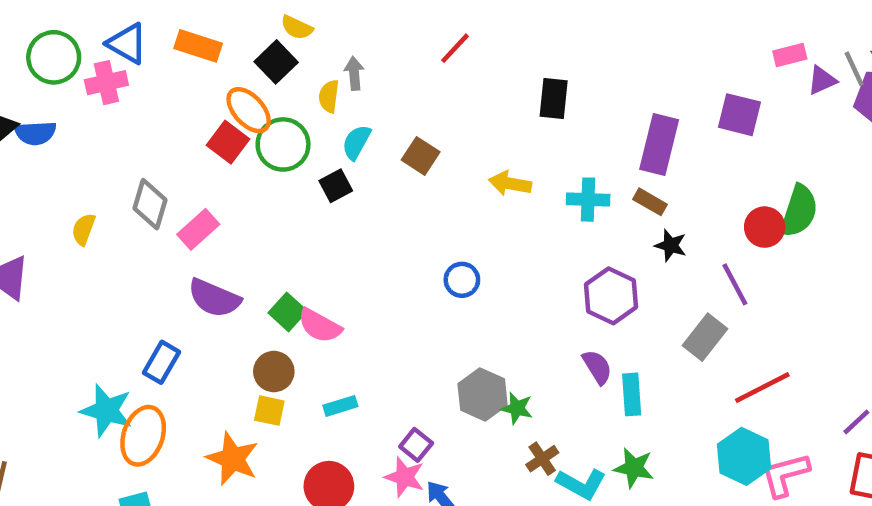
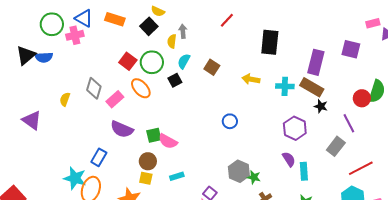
black rectangle: (554, 99) -> (270, 42), size x1.4
orange ellipse: (249, 110) -> (141, 88), moved
brown rectangle: (650, 202) -> (312, 87), size x1.6
green square: (288, 312) -> (154, 135), turned 35

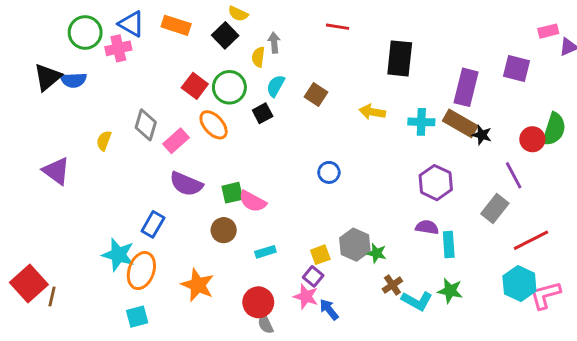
red line: (227, 20) -> (338, 27), turned 56
black star: (321, 106) -> (482, 135), moved
blue circle: (230, 121) -> (329, 172), moved
purple semicircle: (289, 159) -> (427, 227), turned -49
yellow square: (146, 178) -> (320, 255), moved, turned -32

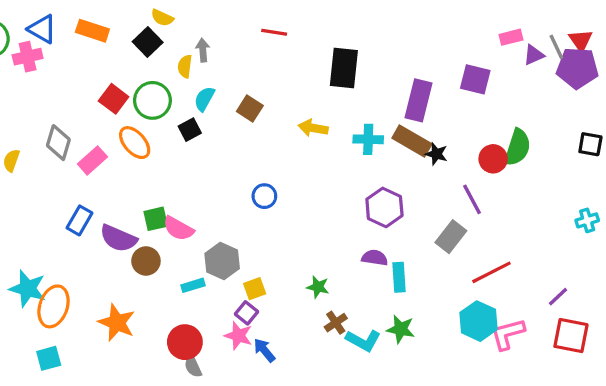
purple semicircle: (186, 184) -> (118, 238), moved
blue rectangle: (153, 224) -> (79, 220), moved
gray hexagon: (355, 245) -> (222, 261), moved

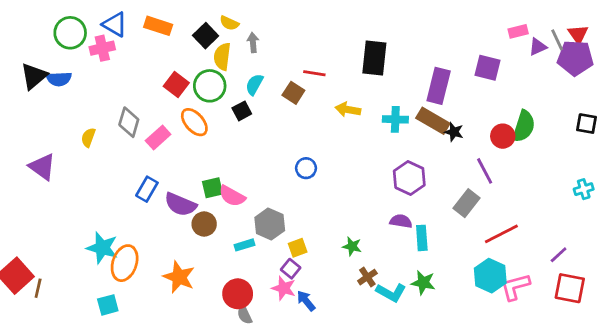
yellow semicircle: (162, 18) -> (229, 23), moved
red line: (274, 32) -> (314, 73), moved
yellow semicircle: (185, 66) -> (222, 57), moved, size x1.4
cyan square: (49, 358) -> (108, 305), moved

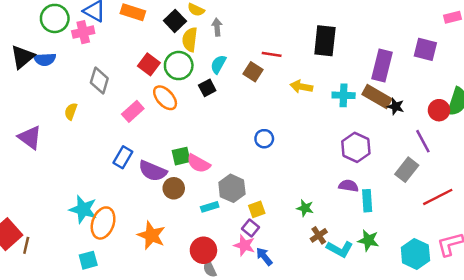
gray diamond: (129, 122) -> (99, 80), moved
cyan hexagon: (490, 276) -> (415, 254), moved

